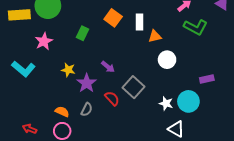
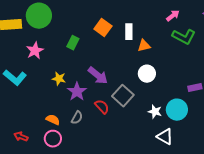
white circle: (167, 60) -> (147, 74), moved
purple arrow: (108, 67) -> (98, 76), size x1.5

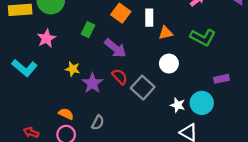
green L-shape: (184, 37) -> (203, 37), moved
purple arrow: (98, 76) -> (115, 48), moved
red semicircle: (102, 107) -> (120, 77), moved
gray semicircle: (77, 118) -> (98, 123), moved

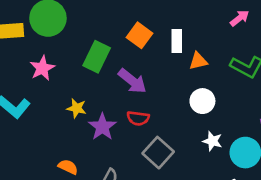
green rectangle: (88, 30) -> (97, 57), size x1.5
red semicircle: (120, 77) -> (138, 118), turned 140
gray square: (143, 88) -> (158, 153), moved
white star: (178, 105) -> (212, 141), moved

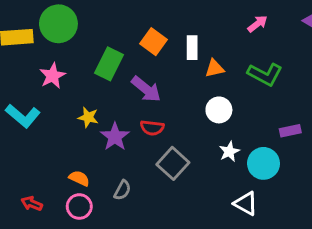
white star: (212, 141) -> (229, 152), turned 30

